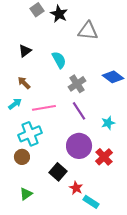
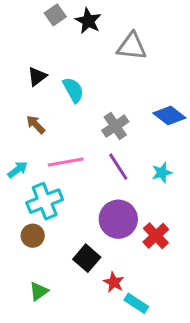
cyan semicircle: (59, 60) -> (73, 90), moved
cyan arrow: (15, 104) -> (18, 170), moved
cyan star: (108, 123) -> (162, 173), moved

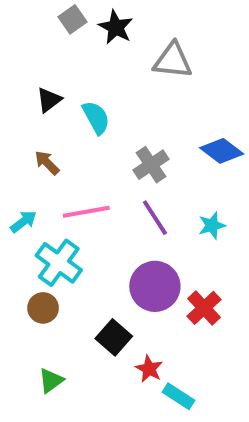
cyan cross: (45, 201) -> (59, 263), turned -32

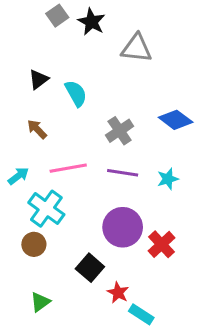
purple line: (155, 218) -> (123, 173), turned -48

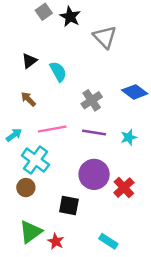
gray triangle: (137, 48) -> (105, 37), turned 40
black square: (90, 268) -> (69, 205), turned -30
red star: (118, 293) -> (56, 241), moved
green triangle: (40, 302) -> (31, 232), size x1.5

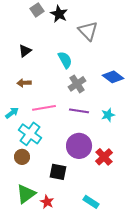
cyan semicircle: (58, 72) -> (65, 60), moved
brown arrow: (28, 99) -> (24, 83), turned -48

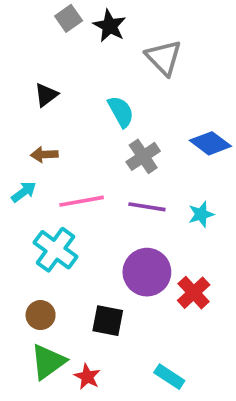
cyan arrow: (12, 113) -> (24, 192), moved
brown circle: (22, 157) -> (41, 315), moved

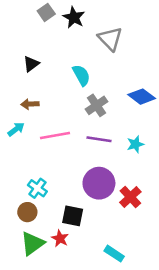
cyan cross: (55, 250) -> (37, 188), moved, size x0.7
red star: (87, 377) -> (60, 238), moved

